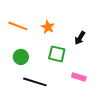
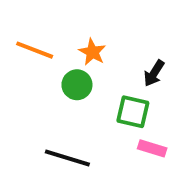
green square: (57, 54) -> (133, 112), moved
green circle: (21, 57) -> (77, 85), moved

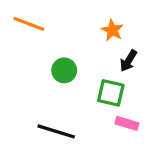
orange line: (35, 50) -> (29, 24), moved
orange star: (92, 52) -> (112, 30), moved

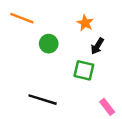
green circle: (64, 70) -> (49, 44), moved
pink rectangle: (127, 123) -> (107, 107), moved, turned 35

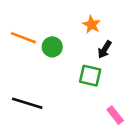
orange line: (22, 18) -> (23, 38), moved
black line: (43, 100) -> (27, 103), moved

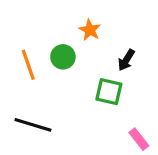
orange star: (92, 25) -> (90, 30), moved
orange line: (23, 38) -> (28, 65), moved, turned 50

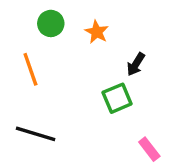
green circle: (63, 57) -> (51, 23), moved
green square: (109, 92) -> (117, 98), turned -36

